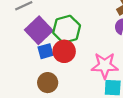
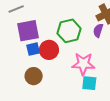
green hexagon: (67, 29) -> (69, 31), moved
purple square: (39, 30) -> (28, 31), turned 30

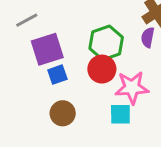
red circle: (49, 50) -> (102, 69), moved
cyan square: (89, 83) -> (120, 114), moved

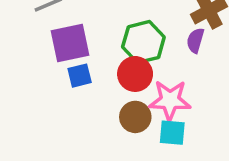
brown circle: (63, 113) -> (135, 117), moved
cyan square: (120, 114) -> (172, 133), moved

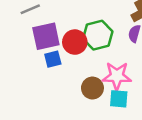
red circle: (135, 74) -> (75, 42), moved

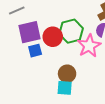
pink star: (117, 76) -> (89, 46), moved, turned -30
cyan square: (119, 99) -> (65, 88), moved

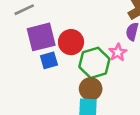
green hexagon: (71, 31) -> (94, 63), moved
pink star: (89, 46) -> (118, 52), size x0.6

